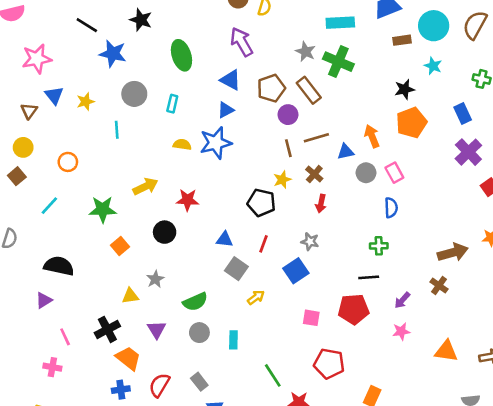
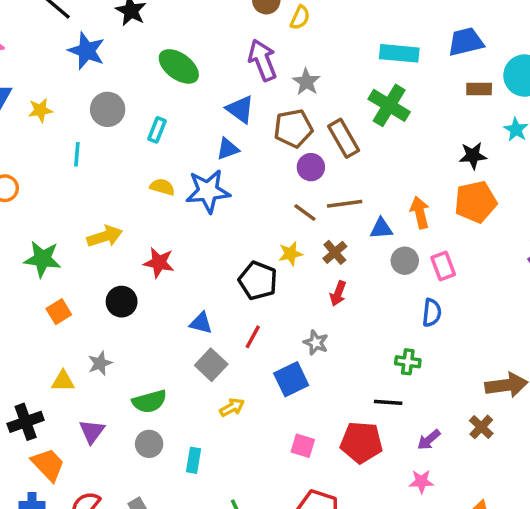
gray star: (306, 52) -> (306, 82), moved
green ellipse: (181, 55) -> (179, 66), turned -44
brown line: (288, 148) -> (305, 213), turned -48

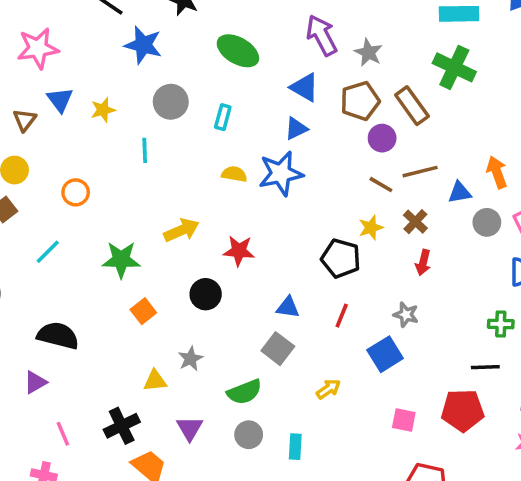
gray square: (211, 365) -> (278, 349), moved

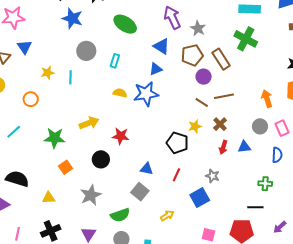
yellow star: (103, 110) -> (48, 73), moved
blue triangle: (460, 192) -> (244, 147), moved
gray star: (190, 359) -> (91, 195), size x1.5
yellow triangle: (155, 381) -> (49, 198), moved
pink line: (63, 434) -> (17, 234), turned 32

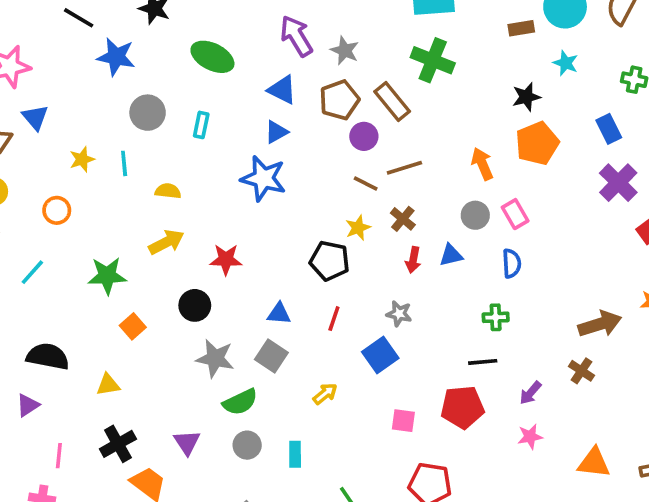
yellow semicircle: (120, 93) -> (168, 191), moved
blue star: (146, 94) -> (263, 178), turned 30
gray star: (91, 195) -> (215, 358), moved, turned -30

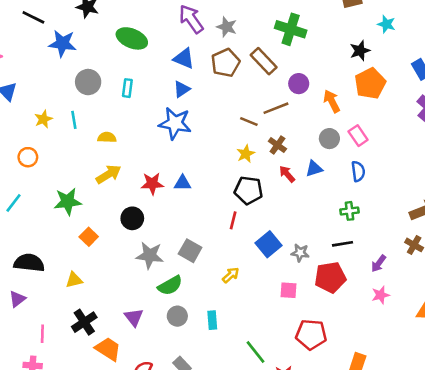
purple circle: (364, 136) -> (299, 84), moved
red arrow: (413, 260) -> (287, 174), turned 132
black pentagon: (330, 261) -> (248, 190), moved
blue triangle: (279, 314) -> (183, 183), moved
gray star: (399, 314) -> (300, 253), moved

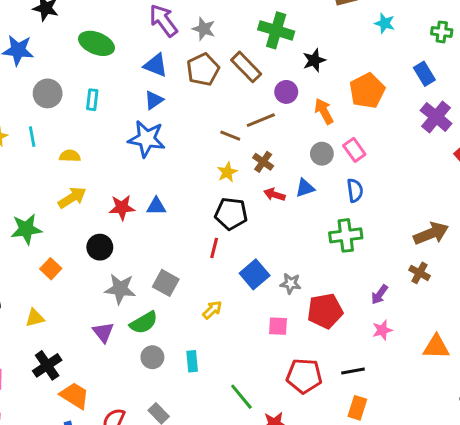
black star: (360, 51) -> (314, 60), moved
red arrow: (287, 174) -> (274, 195), turned -30
green cross: (349, 211) -> (346, 235), size x1.5
black line: (342, 244) -> (353, 371), moved
purple triangle: (134, 317) -> (103, 332), moved

